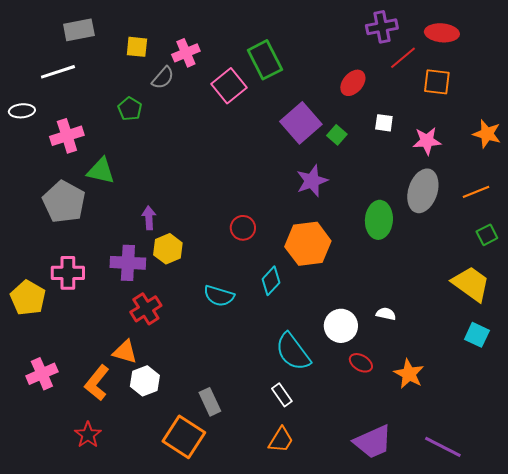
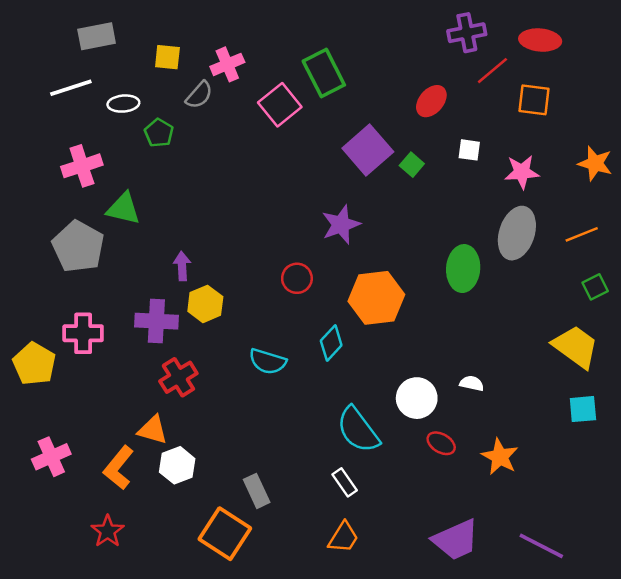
white ellipse: (22, 111) -> (123, 104), moved
purple star: (312, 181) -> (341, 225), moved
cyan square: (477, 335) -> (583, 409), turned -30

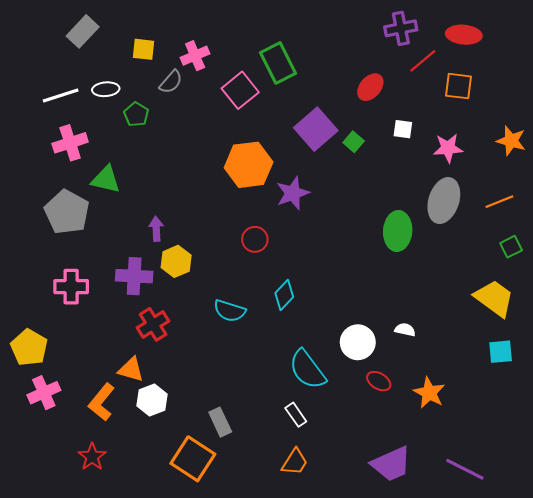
gray rectangle: (97, 36) -> (83, 31), turned -36
white line: (71, 88) -> (61, 96), moved
orange hexagon: (376, 298) -> (249, 165), moved
yellow pentagon: (34, 364) -> (29, 348), moved

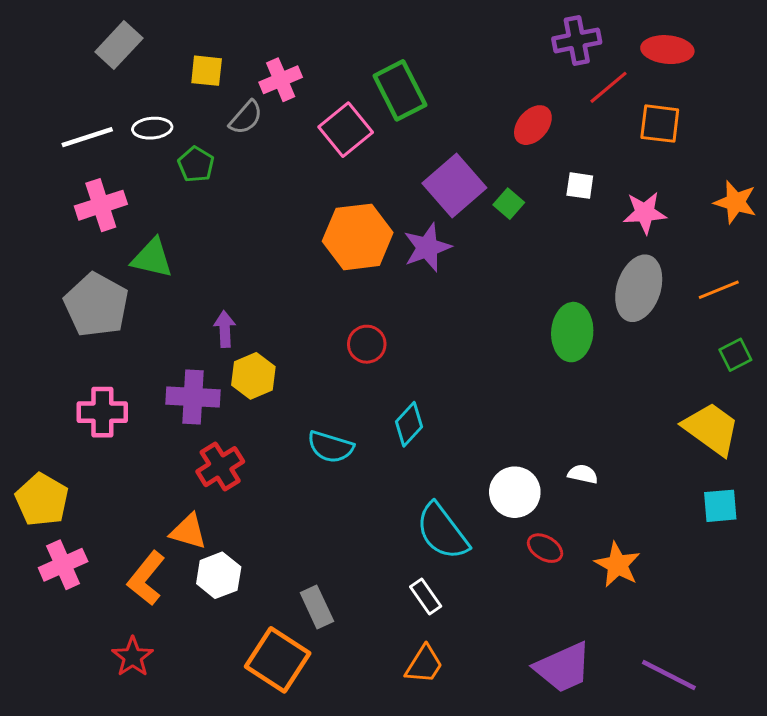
purple star: (293, 193) -> (427, 247), moved

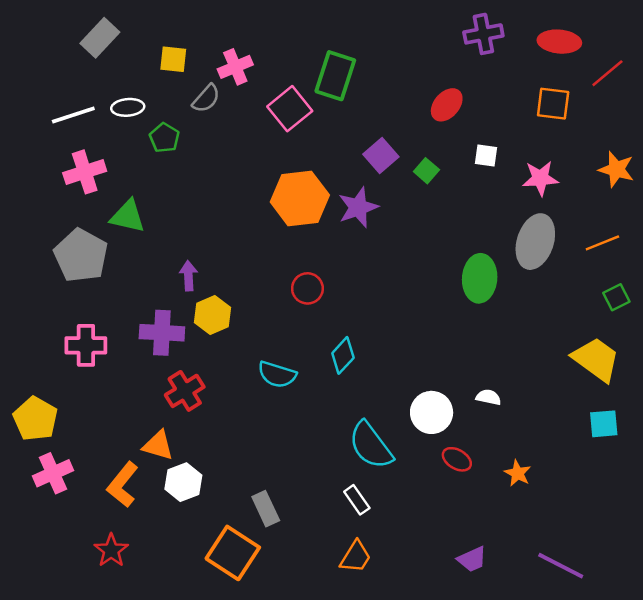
red line: (608, 87) -> (607, 73), moved
green rectangle: (400, 90) -> (335, 76), turned 45
purple square: (454, 186) -> (381, 155), size x0.7
orange star: (618, 565) -> (518, 473), size x0.7
purple trapezoid: (563, 667) -> (472, 559), size x0.6

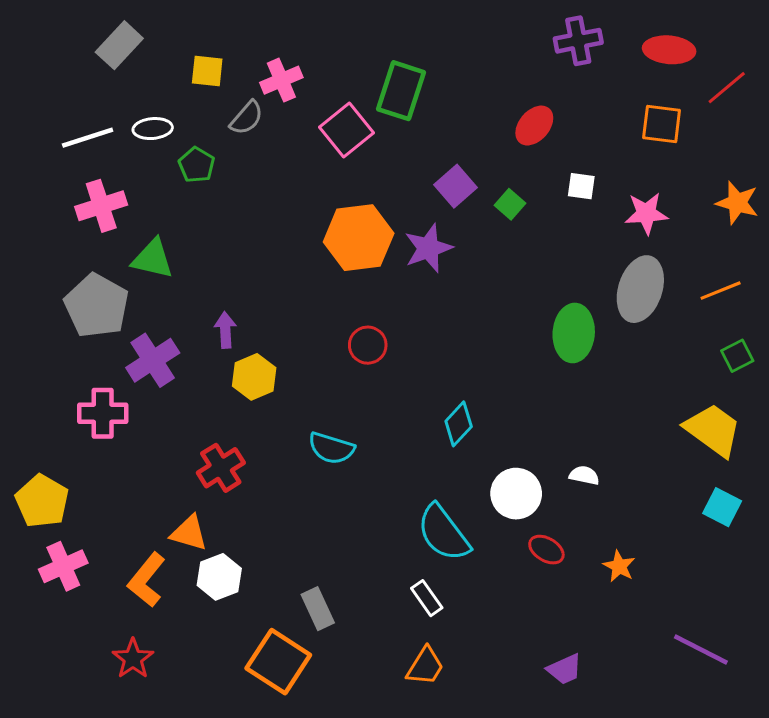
purple cross: (162, 333) -> (153, 360), moved, turned -36
cyan diamond: (343, 355) -> (459, 424), moved
cyan square: (604, 424) -> (722, 507), turned 32
purple line: (561, 566) -> (701, 650), moved

